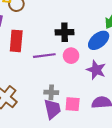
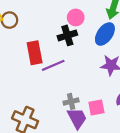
red rectangle: (16, 41) -> (35, 53), moved
pink circle: (71, 56) -> (76, 17), moved

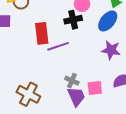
gray cross: (71, 101) -> (72, 81), turned 32

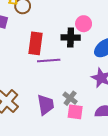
gray cross: (72, 81) -> (70, 98), moved
purple trapezoid: (76, 97) -> (46, 105), moved

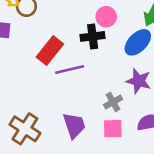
red rectangle: (36, 43) -> (50, 51), turned 40
gray cross: (70, 98) -> (113, 102), moved, turned 32

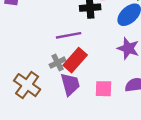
red rectangle: (50, 51) -> (75, 60), moved
gray cross: (113, 102) -> (58, 63), moved

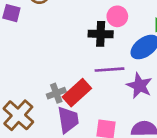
purple line: (69, 35) -> (109, 70), moved

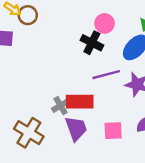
black cross: (101, 34) -> (92, 43), turned 35
red rectangle: (77, 93) -> (80, 102), turned 52

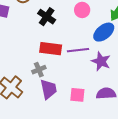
black cross: (92, 43) -> (47, 17), moved
red rectangle: (80, 102) -> (51, 49), moved

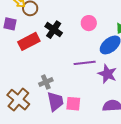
red rectangle: (51, 49) -> (29, 41), moved, turned -35
pink square: (77, 95) -> (73, 104), moved

